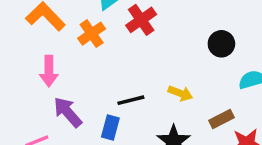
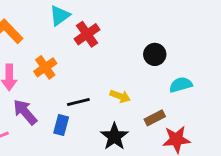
orange cross: (92, 34) -> (45, 67), moved

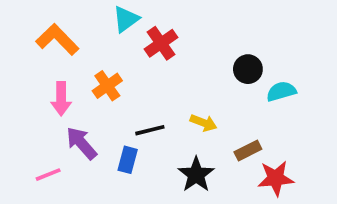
cyan semicircle: (181, 85) -> (281, 91), moved

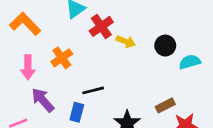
yellow arrow: (204, 123) -> (126, 41), moved

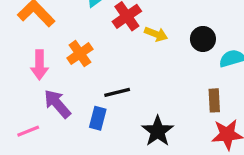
brown rectangle: (165, 105) -> (214, 100), moved, turned -66

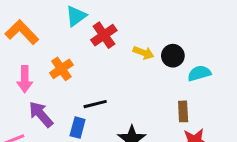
yellow arrow: (156, 34) -> (144, 53), moved

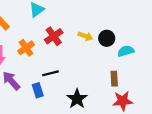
red cross: (104, 35) -> (54, 36), moved
blue rectangle: (78, 128) -> (38, 90), turned -32

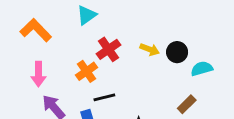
orange cross: (26, 48) -> (87, 71), moved
brown rectangle: (114, 79) -> (187, 104), turned 48

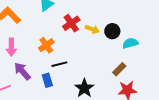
red cross: (108, 49) -> (71, 23), moved

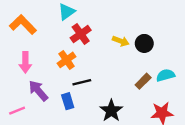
red cross: (71, 23) -> (81, 34), moved
cyan semicircle: (130, 43) -> (165, 75), moved
brown rectangle: (119, 69) -> (143, 81), moved

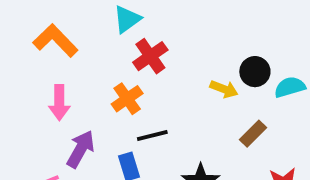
yellow arrow: (121, 41) -> (224, 89), moved
cyan semicircle: (165, 75) -> (290, 87), moved
purple arrow: (38, 91) -> (81, 149), turned 70

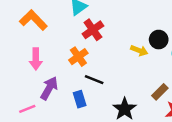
brown rectangle: (253, 134) -> (160, 92), moved
black line: (152, 136) -> (94, 80), turned 36

